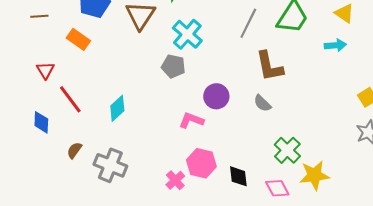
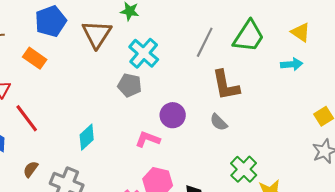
cyan diamond: (117, 108) -> (87, 137), moved

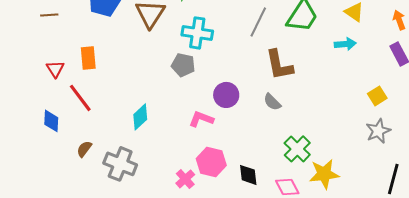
cyan cross: (144, 53) -> (197, 33), turned -32
orange rectangle: (35, 58) -> (88, 58), moved, turned 50

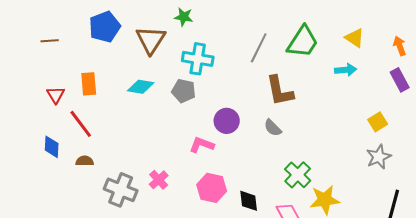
cyan diamond: (140, 117) -> (141, 87), moved, turned 52
brown semicircle: (84, 149) -> (85, 161), moved, turned 54
pink cross: (185, 179) -> (159, 180), moved

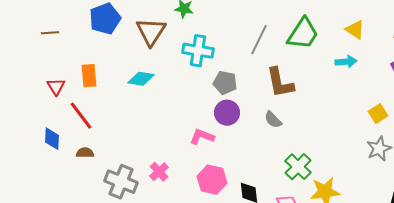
gray pentagon: (184, 91) -> (225, 83), moved

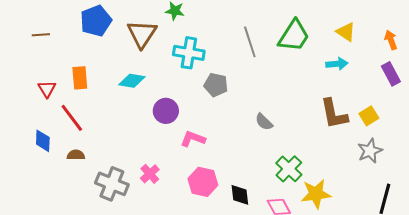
gray line: (259, 40) -> (250, 42), turned -44
brown L-shape: (280, 83) -> (334, 114), moved
purple circle: (227, 113) -> (166, 111), moved

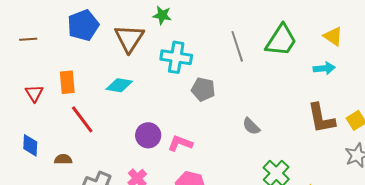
purple circle: (166, 111) -> (148, 135), moved
red line: (72, 118) -> (82, 119), moved

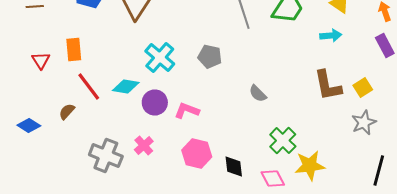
cyan cross: (176, 57) -> (160, 58), moved, turned 32
cyan diamond: (119, 85) -> (126, 86), moved
blue diamond: (30, 145) -> (29, 126), moved, turned -60
brown semicircle: (63, 159) -> (67, 112), moved, turned -48

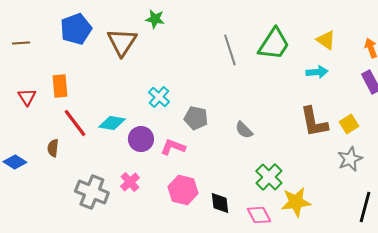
gray pentagon: (210, 56) -> (196, 118), moved
cyan cross: (160, 58) -> (159, 97), moved, size x0.7
brown semicircle: (67, 112) -> (53, 148), turned -36

